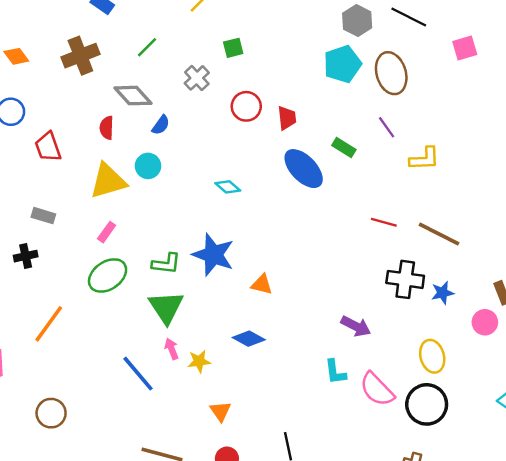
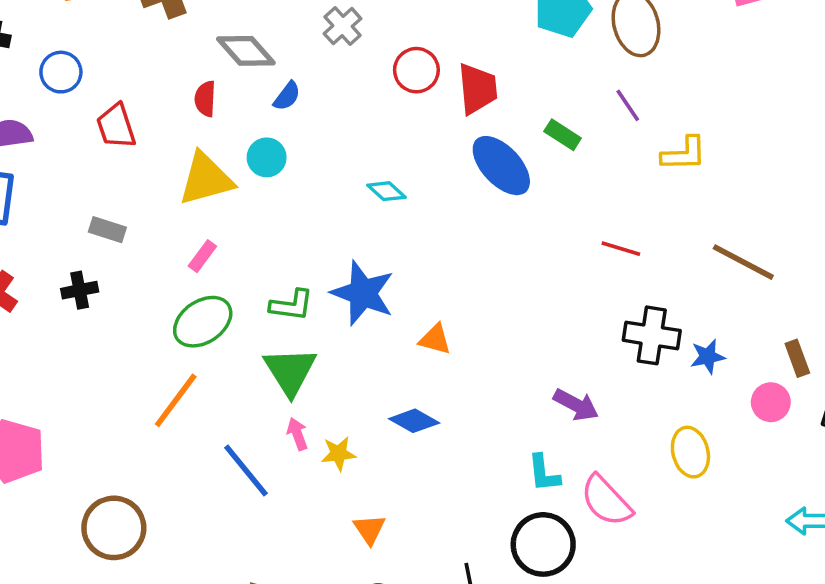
red trapezoid: (287, 118) -> (477, 89), size x1.4
brown line: (439, 234) -> (743, 262), moved
orange line: (49, 324) -> (176, 400), moved
black circle: (427, 404) -> (543, 544), moved
brown circle: (51, 413) -> (114, 528), size x1.4

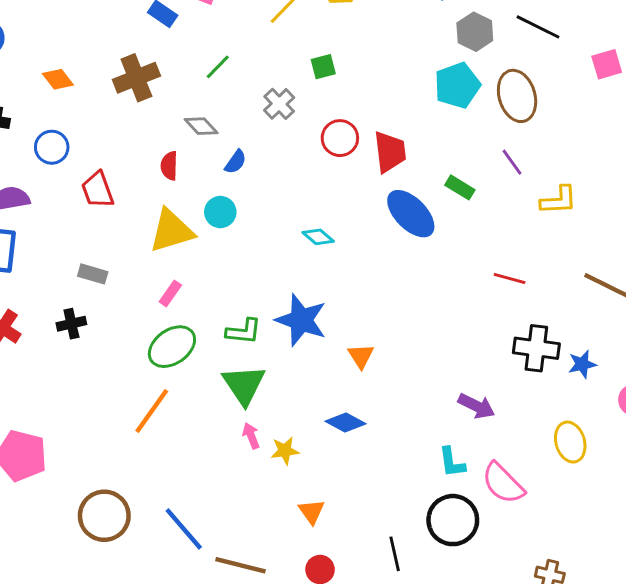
gray diamond: (246, 51) -> (201, 126), size x0.7
orange triangle: (435, 339) -> (361, 356), turned 44
blue line: (246, 471) -> (184, 529), moved

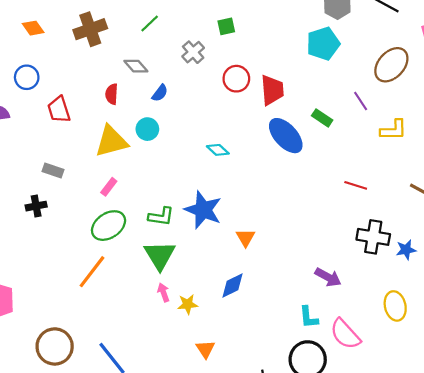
brown ellipse: (517, 96) -> (391, 65), moved, turned 57
blue diamond: (345, 422) -> (232, 285), turned -56

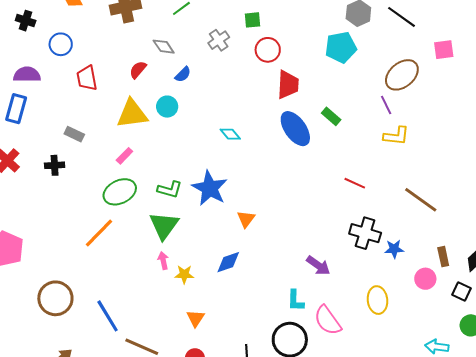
red circle: (236, 79) -> (268, 50), moved
red semicircle: (112, 94) -> (138, 70), turned 30
purple line: (361, 101) -> (386, 105), moved

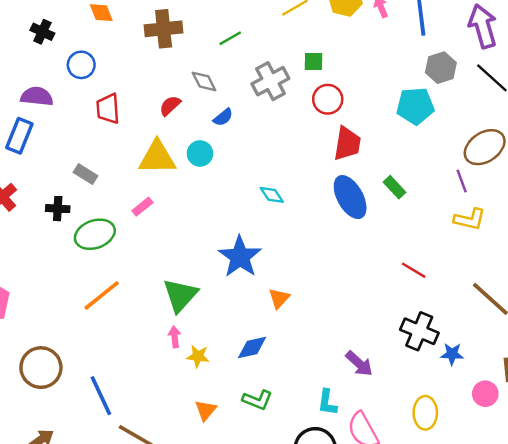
gray cross: (219, 40) -> (270, 81), size x1.4
green L-shape: (170, 190) -> (257, 400), moved
green ellipse: (120, 192) -> (95, 234), moved

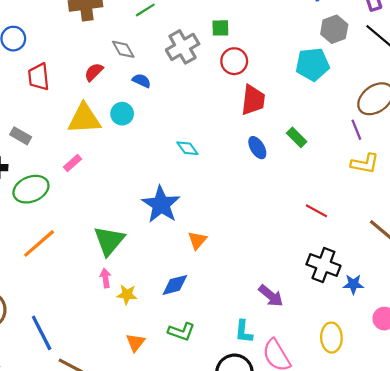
blue semicircle: (223, 117) -> (142, 81), turned -114
blue ellipse: (350, 197) -> (257, 148), size x0.6

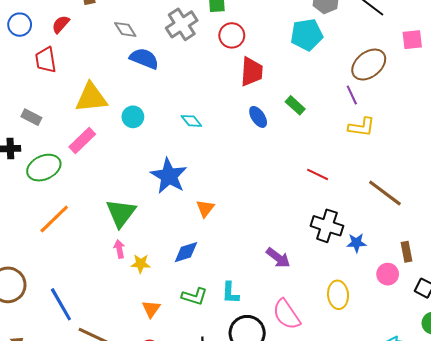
red semicircle: (94, 72) -> (61, 24), moved
blue semicircle: (142, 81) -> (144, 59), size x1.6
cyan circle: (122, 114) -> (133, 117), moved
pink rectangle: (73, 163) -> (82, 141), size x1.5
cyan L-shape: (244, 332) -> (230, 293), moved

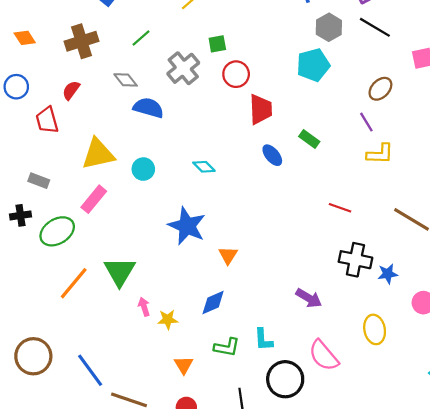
red semicircle: (61, 24) -> (71, 90), moved
brown ellipse: (369, 65) -> (380, 89), size x0.7
green triangle: (121, 213) -> (120, 272), moved

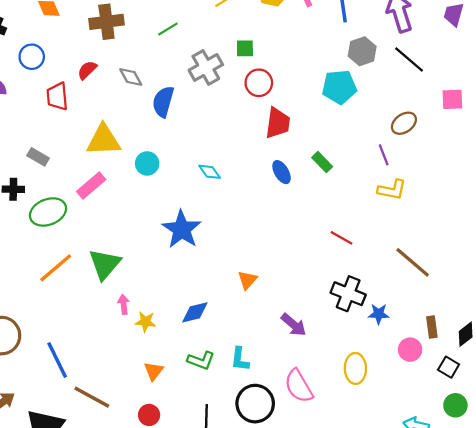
gray diamond: (126, 80) -> (131, 77), moved
blue semicircle: (148, 108) -> (163, 102), turned -100
orange triangle: (228, 255) -> (247, 280), moved

